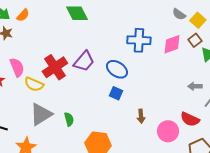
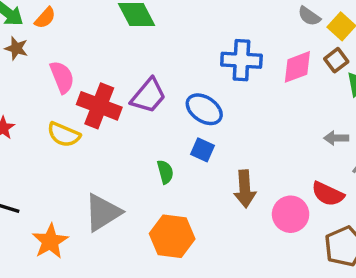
pink semicircle: (17, 67) -> (62, 77), moved
red cross: (55, 67) -> (99, 106), turned -35
gray triangle: (41, 114) -> (103, 213), moved
brown arrow: (141, 116) -> (245, 189), size x1.5
green semicircle: (69, 119) -> (165, 172), moved

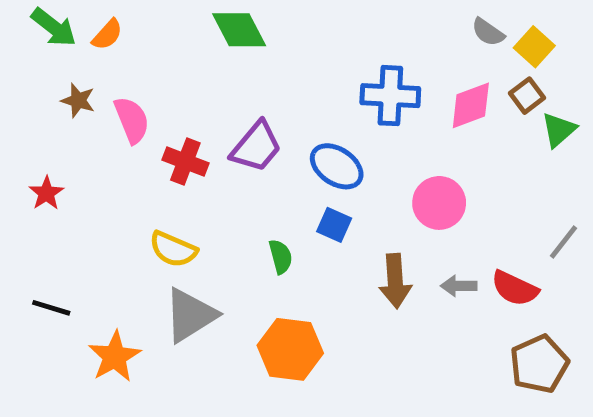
brown star: (16, 48) -> (78, 100), moved
red cross: (99, 106) -> (185, 161), size x0.7
yellow semicircle: (64, 135) -> (173, 249), moved
gray arrow: (336, 138) -> (459, 286), moved
pink circle: (291, 214) -> (439, 203), moved

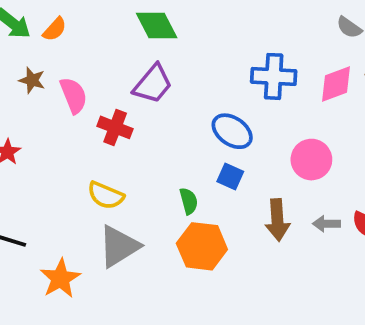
purple trapezoid: (256, 147) -> (153, 84), moved
orange hexagon: (290, 349) -> (202, 246), moved

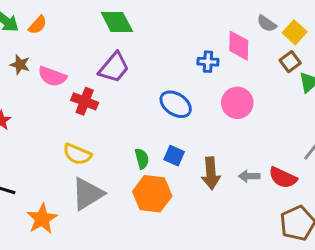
blue cross: (274, 76) -> (208, 62), size x0.6
pink diamond: (336, 84) -> (239, 46), moved, turned -68
pink semicircle: (74, 95) -> (52, 76), turned 132
pink circle: (311, 160) -> (237, 103), moved
blue square: (230, 177) -> (174, 156), moved

